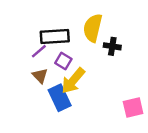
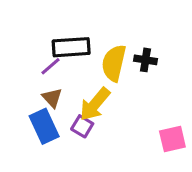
yellow semicircle: (93, 28) -> (114, 63), moved
purple square: (63, 61) -> (82, 126), moved
blue rectangle: (60, 98) -> (44, 126), moved

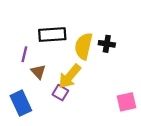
purple line: (51, 66) -> (24, 54), moved, turned -35
blue rectangle: (44, 126) -> (21, 103), moved

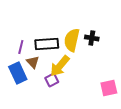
black rectangle: (52, 35) -> (47, 44), moved
purple square: (60, 93) -> (52, 80), turned 32
blue rectangle: (21, 103) -> (18, 73), moved

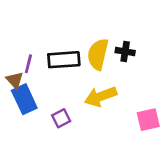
brown triangle: (33, 62) -> (15, 80), moved
yellow arrow: (60, 66) -> (101, 96), moved, turned 30
purple square: (52, 80) -> (61, 118), moved

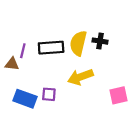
brown triangle: (15, 80) -> (12, 64), turned -40
blue rectangle: (24, 99) -> (25, 99), moved, turned -45
purple square: (61, 118) -> (49, 94), turned 32

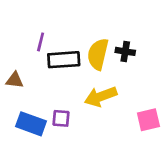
purple line: (23, 51) -> (41, 42), moved

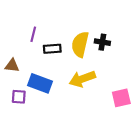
black rectangle: (64, 60) -> (52, 49), size x0.7
purple square: (61, 118) -> (19, 97), moved
blue rectangle: (31, 124) -> (40, 83), moved

